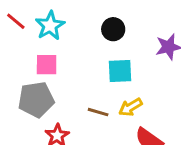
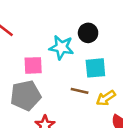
cyan star: (50, 26) -> (61, 47), moved, turned -30
brown line: (98, 112) -> (80, 91), moved

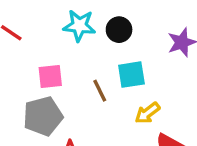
cyan star: (61, 47) -> (79, 26), moved
brown line: (80, 91) -> (100, 91), moved, turned 54

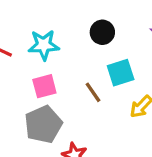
cyan star: (79, 26) -> (44, 45), moved

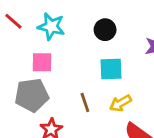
brown line: (93, 92) -> (85, 103), moved

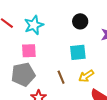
cyan star: (51, 26) -> (34, 25), turned -30
black circle: (105, 30) -> (80, 21), moved

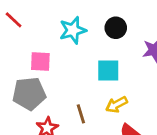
cyan star: (34, 25) -> (73, 30), moved
brown line: (61, 77) -> (81, 114), moved

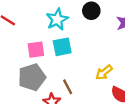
cyan square: (108, 70) -> (62, 47), moved
brown line: (81, 114) -> (68, 87), moved

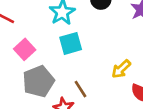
pink square: (36, 50) -> (25, 49), moved, turned -30

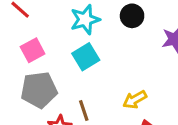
cyan square: (71, 43) -> (86, 57), turned -30

